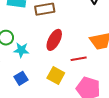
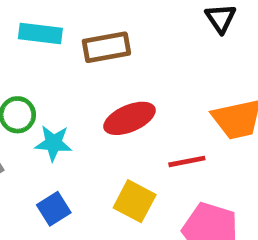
red ellipse: (54, 40) -> (130, 118), turned 40

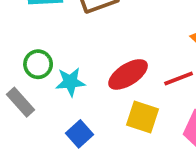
red ellipse: (130, 118) -> (128, 74), moved

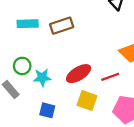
blue square: (79, 134) -> (47, 110), turned -35

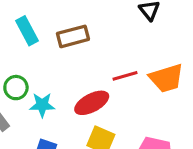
cyan rectangle: (28, 24) -> (27, 31), turned 60
red line: (110, 77) -> (125, 76), moved

